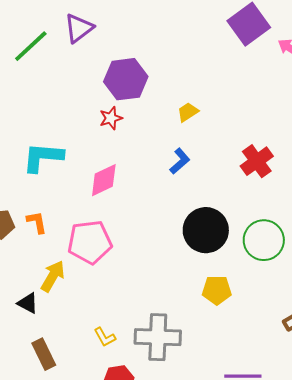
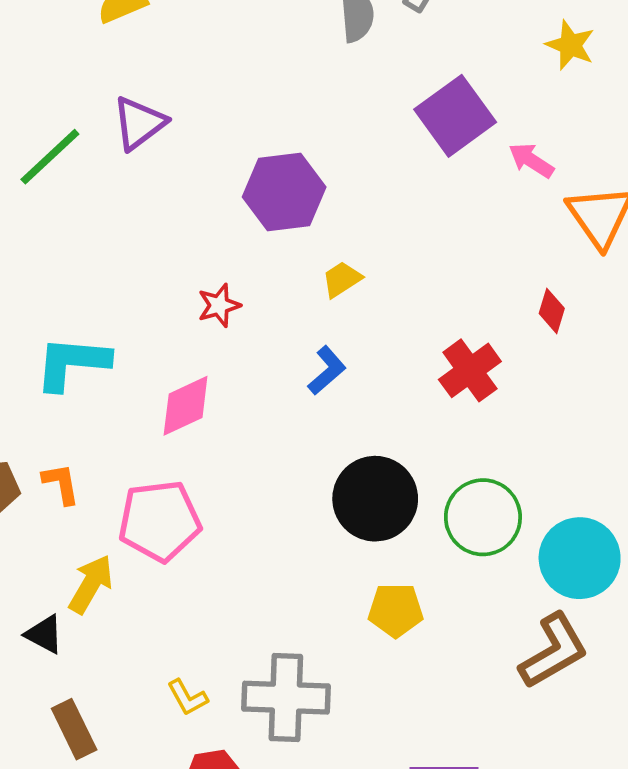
purple hexagon: (126, 79) -> (284, 192), moved
red star: (111, 118) -> (219, 305), moved

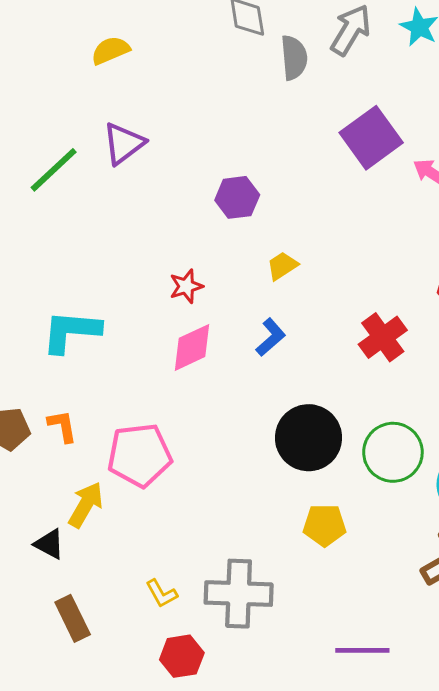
purple hexagon: (284, 192) -> (237, 197), size x0.7
pink diamond: (186, 406) -> (192, 347), moved

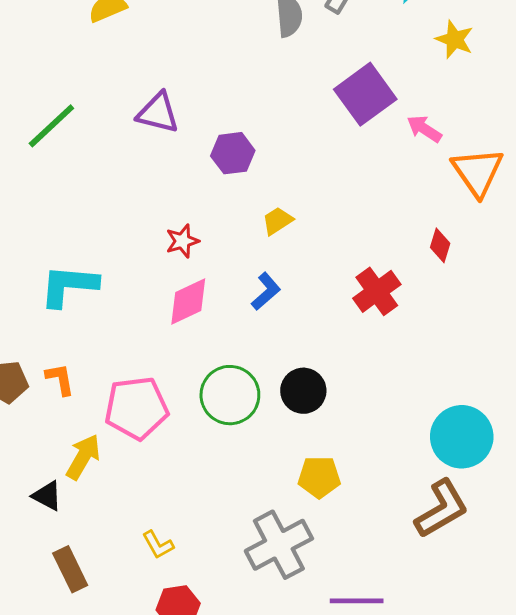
purple triangle: (124, 144) -> (158, 113), moved, turned 51
black circle: (309, 438) -> (303, 391), size x0.7
green circle: (393, 452) -> (230, 395), moved
gray cross: (239, 594) -> (279, 545), moved, turned -30

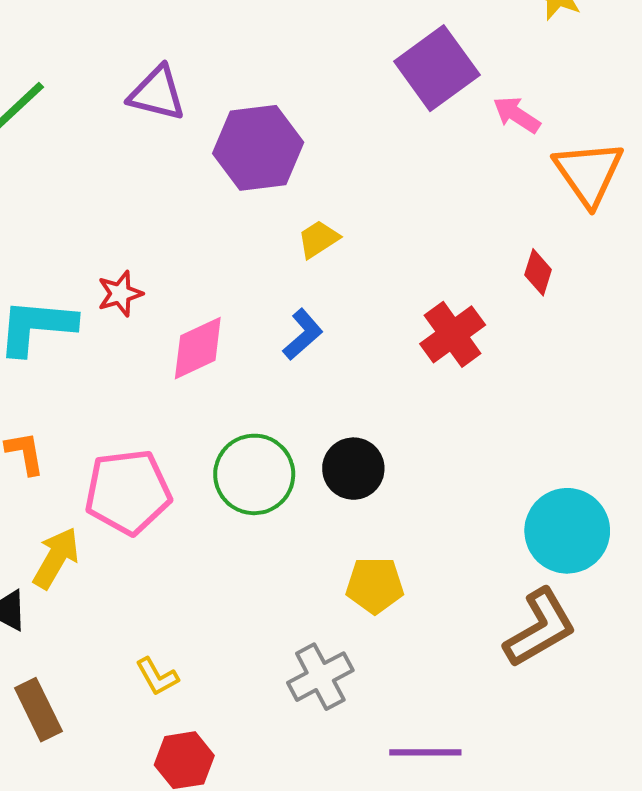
purple hexagon: (233, 153) -> (258, 148), size x1.5
red star: (182, 241) -> (120, 294), moved
gray cross: (279, 545) -> (320, 677), size x0.7

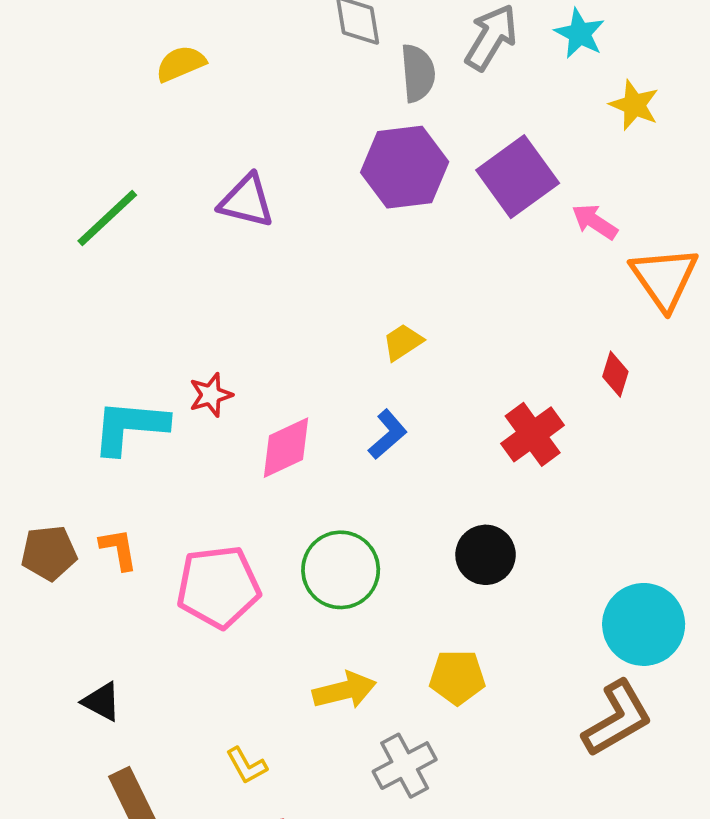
purple hexagon: (258, 148) -> (405, 167), moved
black circle: (353, 469) -> (486, 555), moved
yellow arrow: (56, 558) -> (344, 690), moved, turned 46

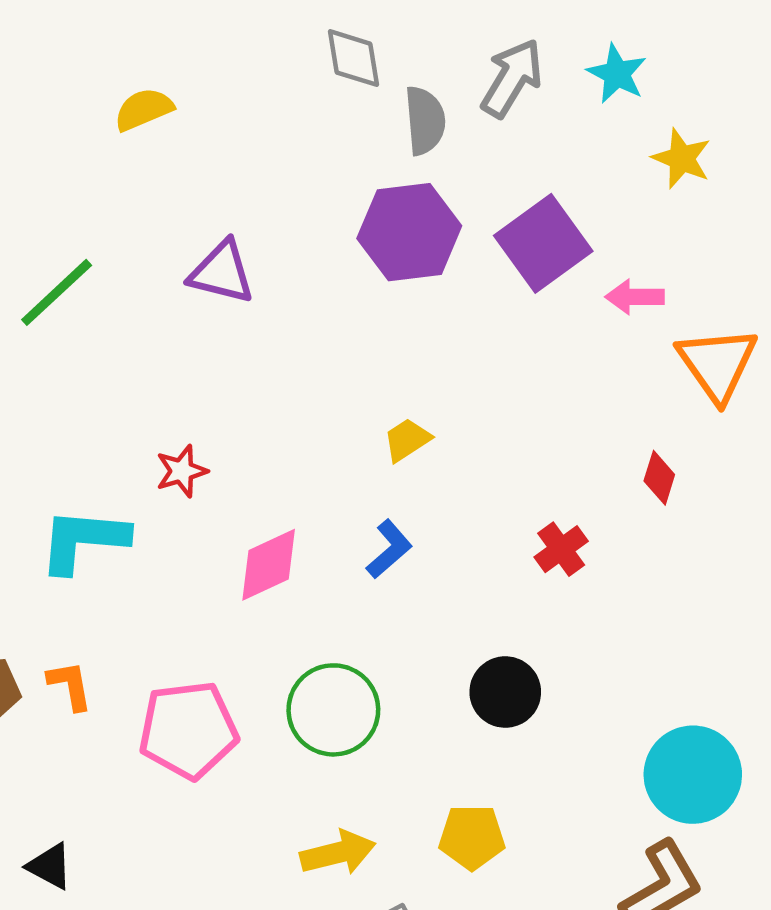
pink arrow: (595, 222) -> (635, 297), turned -33
red star: (211, 395) -> (182, 471), moved
red cross: (533, 434) -> (561, 549), size x0.7

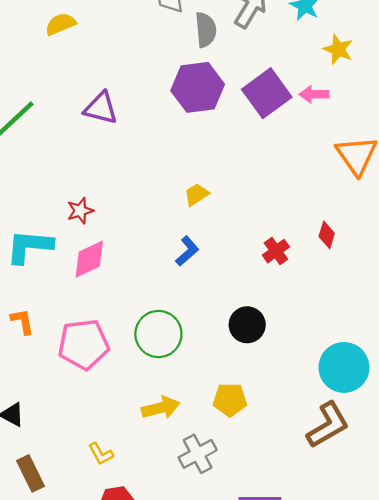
pink arrow: (635, 297) -> (314, 94), moved
red diamond: (659, 478) -> (327, 235), moved
pink diamond: (269, 565) -> (89, 259), moved

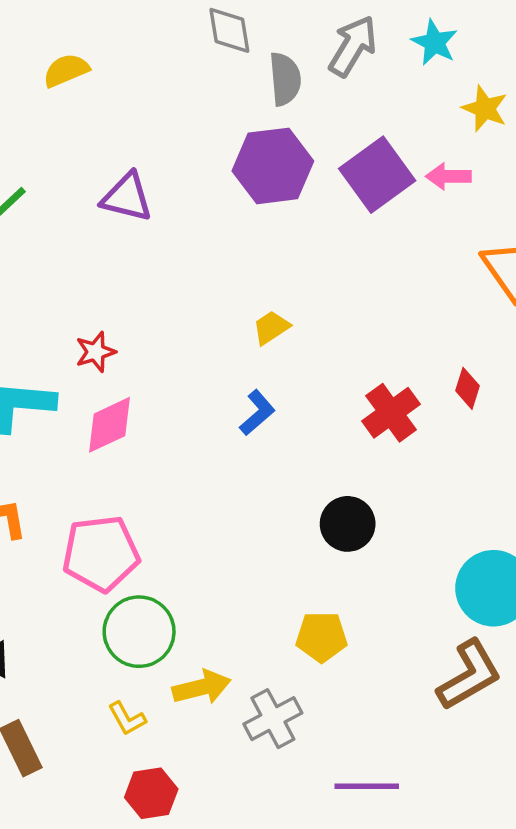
red cross: (276, 251) -> (391, 413), size x1.4
green circle: (158, 334) -> (139, 632), moved
yellow arrow: (161, 408) -> (202, 687), moved

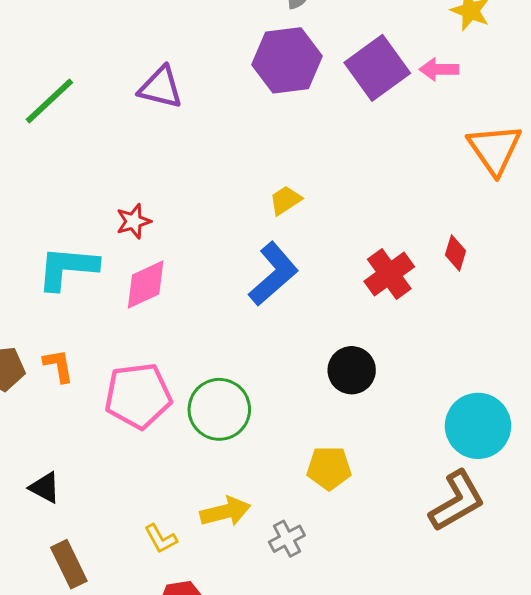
blue L-shape: (257, 413) -> (273, 274), size x1.6
green circle: (139, 632) -> (219, 409), moved
gray cross: (273, 719) -> (287, 539), size x0.7

